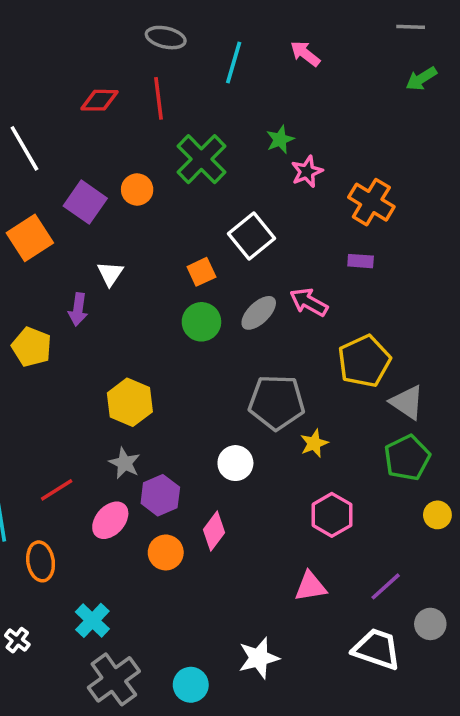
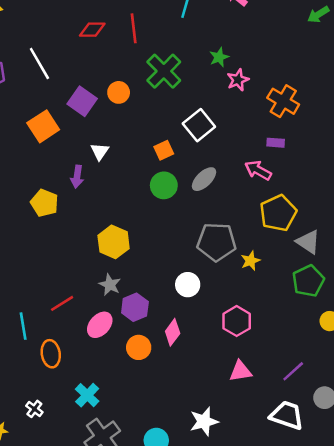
pink arrow: (309, 302) -> (258, 170), moved
yellow star: (314, 443) -> (250, 261), moved
pink hexagon: (332, 515) -> (237, 321), moved

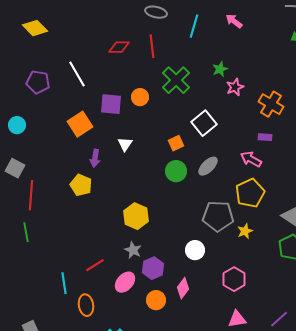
purple square: (82, 101) -> (111, 104), turned -30
purple arrow: (77, 177) -> (95, 158), moved
yellow pentagon: (278, 213) -> (250, 193), moved

